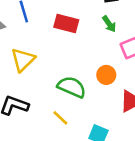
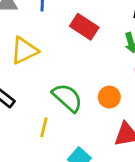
yellow line: (60, 118) -> (44, 127), turned 42

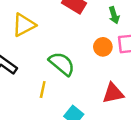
orange circle: (109, 97) -> (103, 47), moved

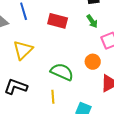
orange circle: (103, 47) -> (93, 62), moved

